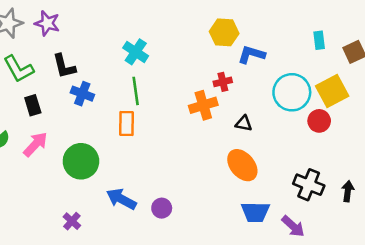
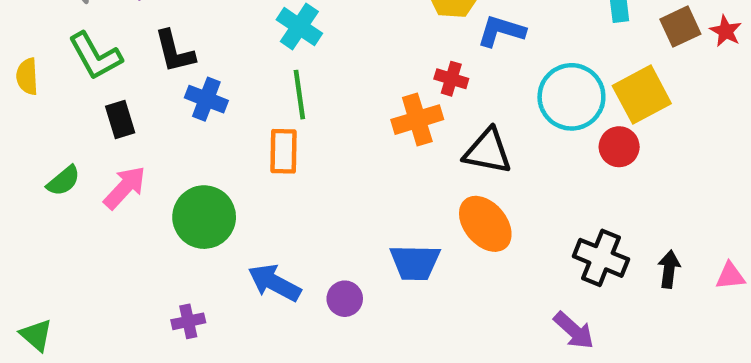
red cross: (223, 82) -> (451, 79), turned 30
black triangle: (244, 124) -> (488, 151), size x1.6
blue trapezoid: (255, 212) -> (415, 262), moved
purple cross: (72, 221) -> (188, 321), turned 36

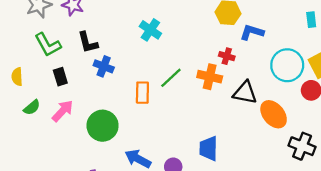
yellow semicircle: (27, 76) -> (17, 77), moved
green line: (299, 95) -> (171, 78), moved, turned 55
orange cross: (417, 120) -> (210, 77), turned 30
orange ellipse: (485, 224) -> (274, 114), moved
blue trapezoid: (415, 262) -> (209, 148), turned 90

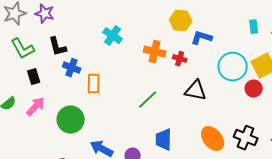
orange cross: (210, 77) -> (155, 52), moved
green line: (171, 78) -> (148, 100), moved
orange rectangle: (142, 93) -> (94, 84), moved
orange ellipse: (274, 114) -> (213, 139), moved

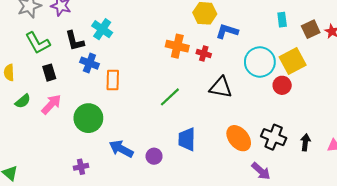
cyan cross: (113, 36) -> (102, 29), moved

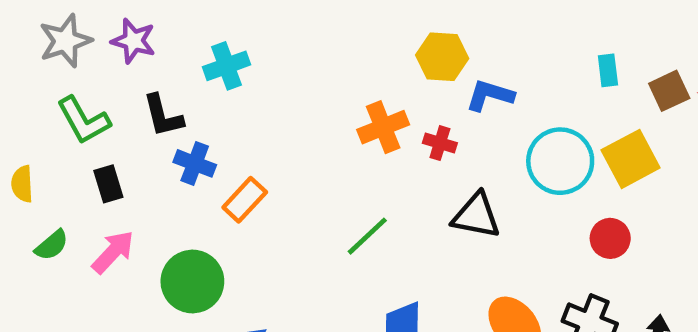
cyan cross: (102, 29) -> (227, 66), moved, turned 36
orange cross: (177, 46) -> (383, 127), turned -35
orange rectangle: (113, 80) -> (245, 200), turned 42
red circle: (282, 85) -> (610, 238), moved

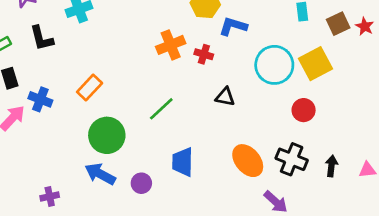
blue cross: (195, 163) -> (40, 99), moved
black triangle: (476, 216) -> (225, 97), size x0.7
green circle: (192, 282) -> (107, 135), moved

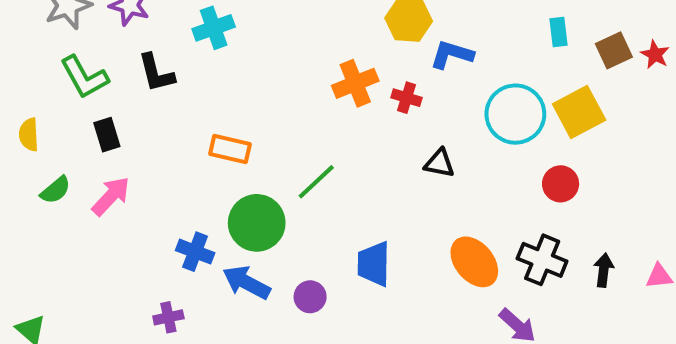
orange rectangle: (90, 87) -> (230, 149), turned 60
blue cross: (40, 99) -> (195, 252), moved
green line: (161, 109) -> (316, 182), moved

